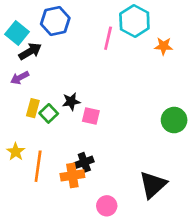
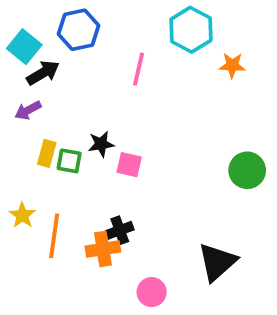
pink line: (108, 38) -> (138, 69), moved
green square: (49, 113) -> (69, 161), turned -36

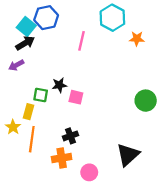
cyan square: (24, 47) -> (26, 26), moved
yellow rectangle: (47, 153) -> (28, 112), moved
orange cross: (103, 249) -> (62, 158), moved

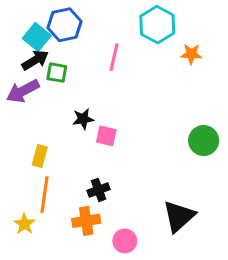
purple arrow: (16, 65) -> (23, 91), size x1.5
green square: (41, 95) -> (57, 73), moved
yellow star: (13, 127) -> (24, 224), moved

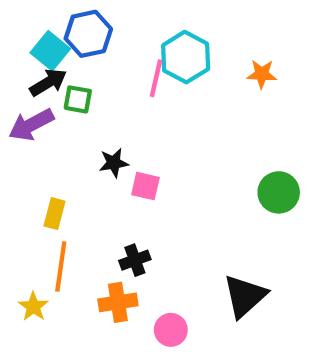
cyan hexagon: (157, 25) -> (186, 57), moved

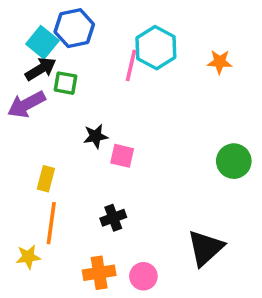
orange cross: (118, 302) -> (99, 273), moved
yellow star: (33, 307) -> (28, 257), turned 30

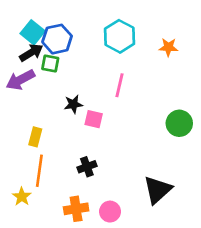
blue hexagon: (74, 28) -> (57, 39), moved
pink line: (131, 65) -> (120, 85), moved
yellow star: (28, 257) -> (22, 197), turned -30

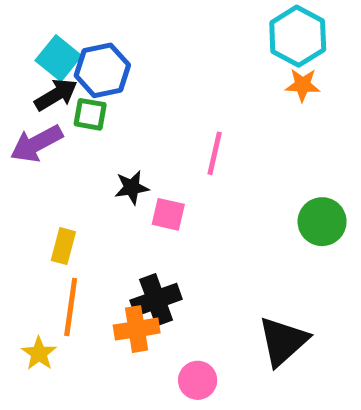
cyan hexagon: (120, 36) -> (298, 36), moved
black cross: (87, 167) -> (156, 300), size x1.4
orange cross: (76, 209) -> (137, 329), moved

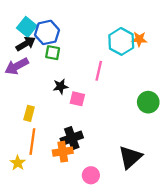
cyan hexagon: (298, 36) -> (121, 41), moved
green square: (90, 114) -> (53, 53), moved

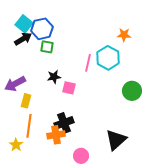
cyan hexagon: (121, 41) -> (108, 58), moved
purple arrow: (17, 66) -> (15, 84), moved

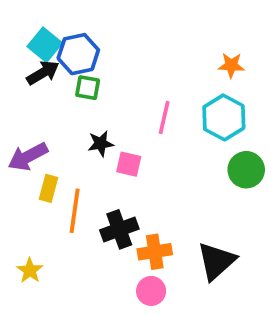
cyan hexagon: (108, 58) -> (224, 117), moved
orange line: (29, 126) -> (75, 211), moved
orange cross: (56, 135) -> (155, 252), moved

